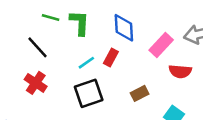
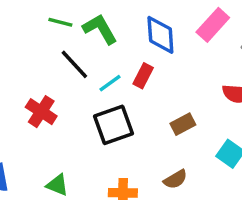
green L-shape: (80, 23) -> (100, 29), turned -32
pink rectangle: (161, 45) -> (213, 25), moved
black line: (38, 47) -> (74, 64), moved

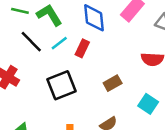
cyan line: (110, 83) -> (59, 43), moved

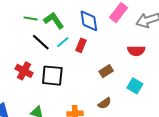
black square: (61, 85) -> (52, 76), moved, turned 30

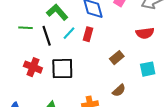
green line: (31, 19) -> (25, 28), moved
black line: (41, 42) -> (47, 36), turned 36
cyan square: (135, 86) -> (148, 69), turned -35

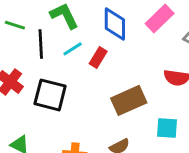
brown rectangle: (117, 58) -> (129, 100), size x1.6

